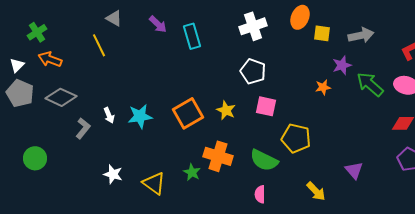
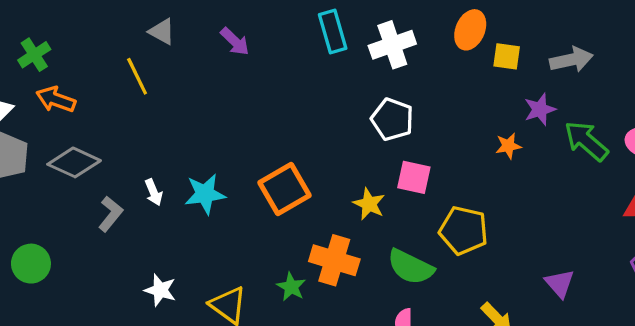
cyan rectangle: (192, 36) -> (333, 32), moved
yellow star: (226, 110) -> (369, 204), moved

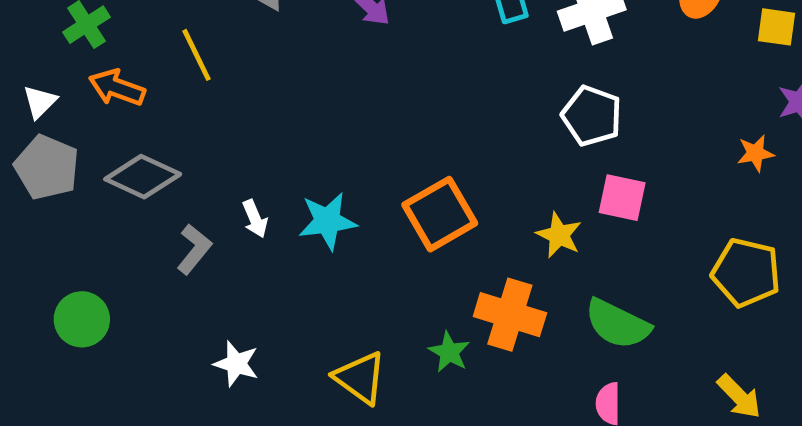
yellow square: (507, 56) -> (777, 27), moved
yellow line: (137, 76) -> (196, 55), moved
yellow pentagon: (464, 230) -> (746, 273), moved
white star: (160, 290) -> (236, 364), moved

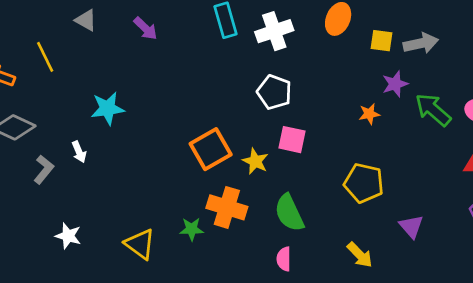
orange square: (440, 214) -> (211, 149), moved
cyan star: (327, 221) -> (108, 108), moved
green semicircle: (618, 324) -> (289, 213), turned 39
green star: (449, 352) -> (192, 229), turned -30

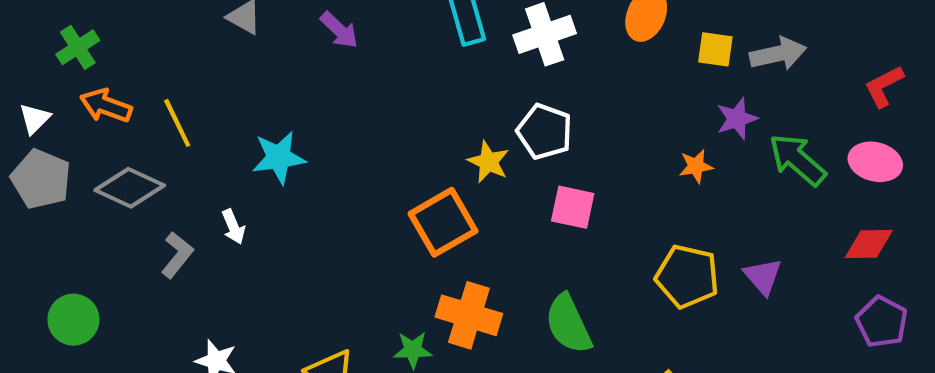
yellow line: (45, 57) -> (177, 123), moved
yellow star: (255, 161) -> (488, 162), moved
purple triangle: (411, 226) -> (763, 276), moved

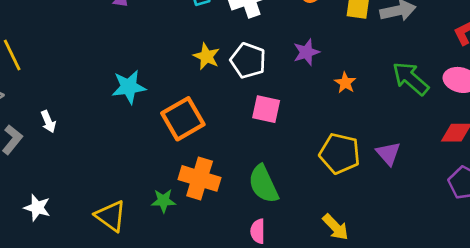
purple star: (737, 119) -> (306, 52), moved
cyan star: (279, 158) -> (129, 87), moved
yellow star: (488, 162) -> (206, 56), moved
orange star: (696, 166) -> (345, 83), turned -30

